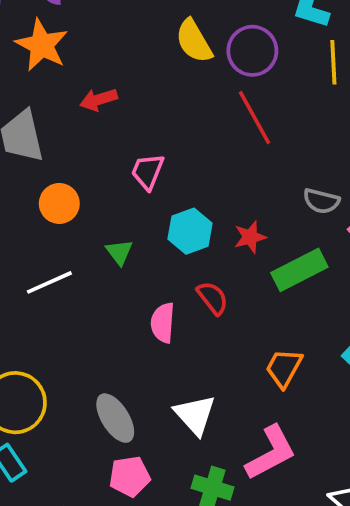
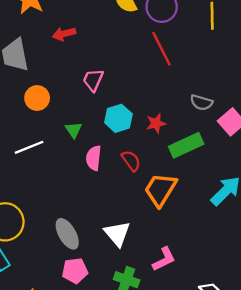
pink semicircle: (163, 323) -> (94, 158), moved
orange trapezoid: (284, 368) -> (160, 190), moved, size x1.4
pink L-shape: (271, 453) -> (164, 259), size x0.7

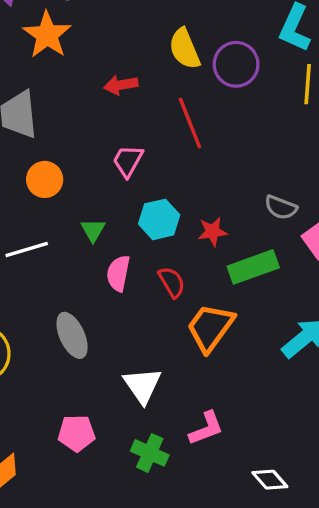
red arrow: (64, 34) -> (121, 85), moved
red line: (161, 49) -> (190, 123), moved
gray ellipse: (67, 234) -> (72, 335), moved

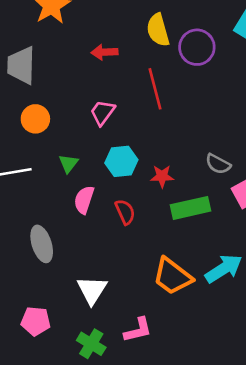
orange trapezoid: (210, 327) -> (172, 276), moved, turned -96

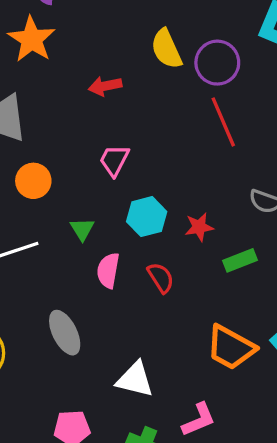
red line: (155, 89) -> (223, 122), moved
green rectangle: (191, 208) -> (240, 260), size x0.7
white triangle: (92, 290) -> (135, 379), turned -40

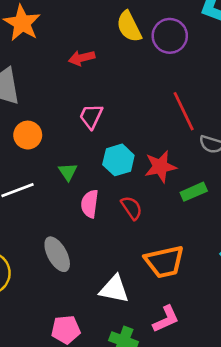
red line: (223, 122) -> (184, 111), moved
red star: (199, 227) -> (160, 167), size x1.4
orange trapezoid: (231, 348) -> (164, 262), moved, turned -39

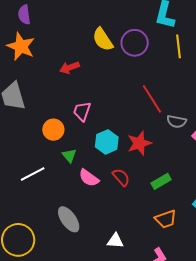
orange circle: (28, 135) -> (53, 130), moved
green rectangle: (194, 192) -> (161, 181), moved
pink semicircle: (90, 204) -> (89, 178), turned -55
orange trapezoid: (164, 262) -> (166, 219), moved, size x0.7
white triangle: (114, 289) -> (115, 241), size x0.7

